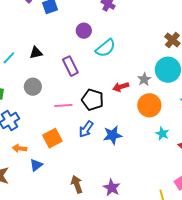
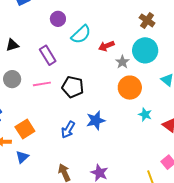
red arrow: (121, 87) -> (106, 46), moved
pink line: (63, 105) -> (42, 84), moved
blue arrow: (86, 129) -> (68, 130), moved
orange square: (52, 138) -> (25, 129), moved

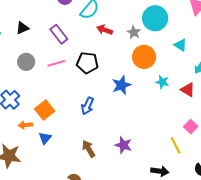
red arrow: (106, 46) -> (105, 30), moved, turned 49
blue star: (96, 120) -> (121, 85), moved

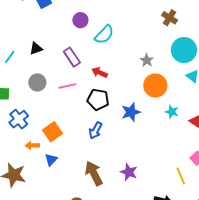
cyan circle: (155, 18) -> (184, 50), moved
red arrow: (105, 30) -> (100, 73), moved
black pentagon: (87, 63) -> (98, 100), moved
brown arrow: (89, 149) -> (94, 173), size x1.4

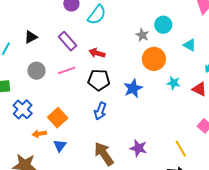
cyan circle: (184, 50) -> (163, 25), moved, size x0.7
yellow line: (181, 176) -> (181, 149), moved

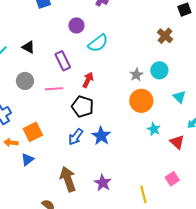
black triangle: (31, 37) -> (28, 47), turned 40
red arrow: (97, 53) -> (88, 80), turned 84
blue star: (133, 88) -> (101, 136), moved, turned -30

